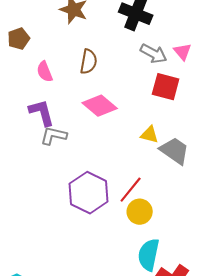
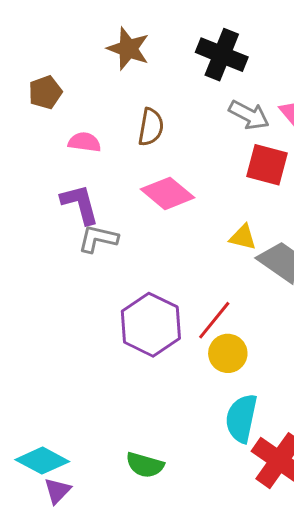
pink semicircle: (45, 72) -> (84, 142), turned 120

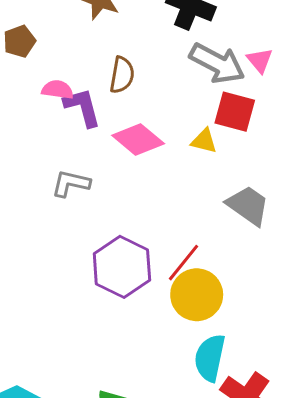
gray arrow: (249, 115) -> (217, 63), size x1.4
purple L-shape: (80, 204) -> (82, 107), moved
yellow triangle: (243, 237) -> (204, 141), moved
yellow circle: (228, 353) -> (197, 295), size x1.4

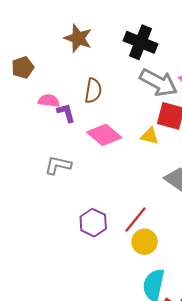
purple L-shape: (82, 107) -> (66, 113), size x0.7
purple hexagon: (122, 267) -> (93, 223), size x0.7
yellow circle: (197, 295) -> (145, 242), size x0.7

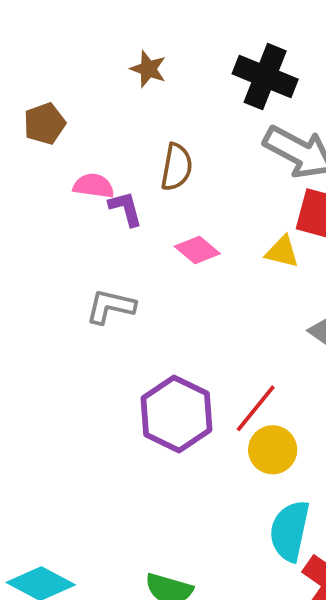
brown star: (78, 38) -> (148, 69), size x0.7
pink diamond: (104, 135) -> (197, 250), size x0.7
purple hexagon: (93, 223) -> (177, 414), size x1.4

